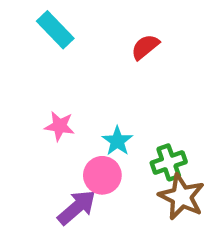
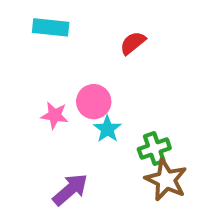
cyan rectangle: (55, 30) -> (51, 27), turned -40
pink circle: (102, 175) -> (94, 102), moved

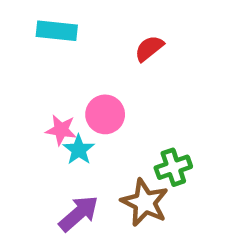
cyan star: (107, 129) -> (79, 150), moved
brown star: (166, 180) -> (145, 202), moved

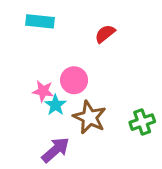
green cross: (173, 167) -> (142, 122), moved
brown star: (145, 202) -> (90, 117), moved

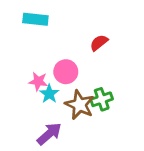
red semicircle: (105, 34) -> (99, 43), moved
green cross: (142, 122) -> (102, 99), moved

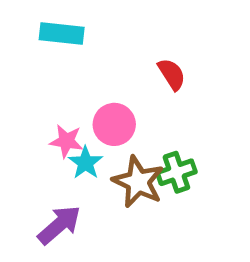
red semicircle: (99, 43) -> (172, 74), turned 96
purple arrow: (49, 134) -> (59, 225), moved

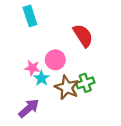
cyan rectangle: (62, 33) -> (30, 16), turned 66
red semicircle: (172, 74) -> (83, 36), size x1.5

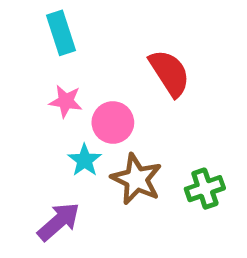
pink star: (32, 68) -> (66, 101), moved
green cross: (85, 83) -> (205, 189), moved

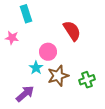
pink star: (66, 101) -> (12, 38), moved
brown star: (136, 179) -> (58, 76), turned 30

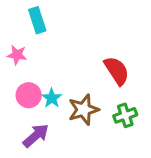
red semicircle: (72, 31) -> (117, 71), moved
pink circle: (48, 52) -> (29, 95), moved

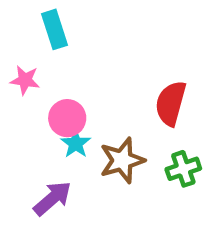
red semicircle: (117, 71) -> (171, 103), turned -132
pink circle: (29, 95) -> (67, 118), moved

